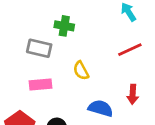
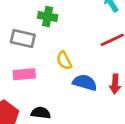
blue semicircle: (101, 108) -> (85, 83), moved

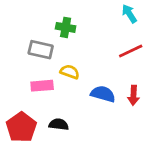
yellow semicircle: (64, 61) -> (70, 72), moved, turned 138

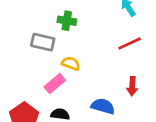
pink rectangle: (42, 86) -> (55, 84), moved, turned -35
blue semicircle: (103, 94) -> (103, 106), moved

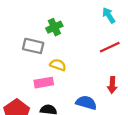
green cross: (67, 21) -> (54, 27), turned -35
pink rectangle: (55, 84) -> (44, 83), turned 30

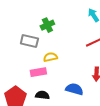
yellow semicircle: (58, 65) -> (50, 57), turned -32

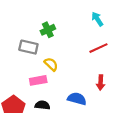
yellow semicircle: (50, 57) -> (51, 64), turned 56

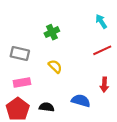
gray rectangle: (28, 47) -> (20, 54), moved
pink rectangle: (38, 80) -> (22, 82), moved

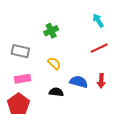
blue semicircle: (81, 101) -> (79, 82), moved
black semicircle: (47, 107) -> (56, 92), moved

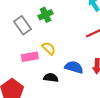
gray rectangle: (20, 51) -> (23, 25), moved, turned 42
pink rectangle: (22, 79) -> (30, 57), moved

